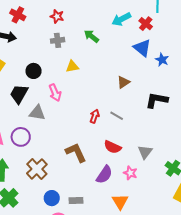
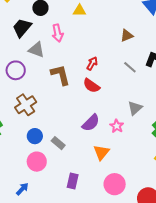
gray line: (117, 116) -> (130, 67), moved
red semicircle: (113, 147) -> (91, 86), moved
brown L-shape: (76, 152) -> (60, 75), moved
gray rectangle: (76, 201) -> (58, 143), turned 32

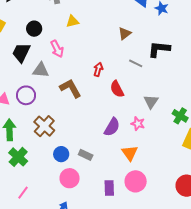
red semicircle: (91, 86) -> (117, 89), moved, turned 42
pink circle: (115, 184) -> (136, 181), moved

